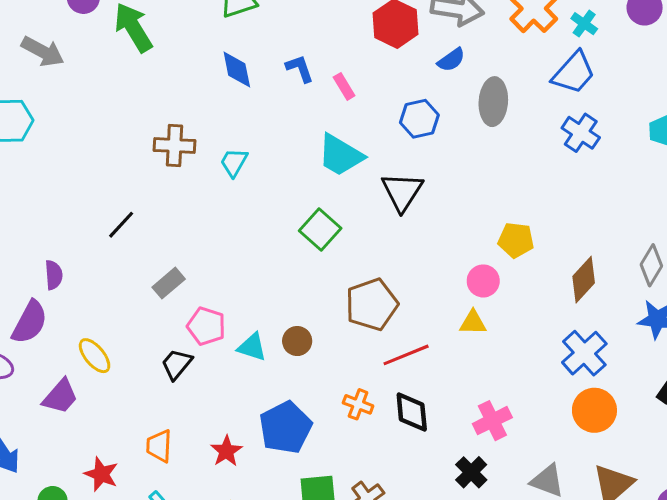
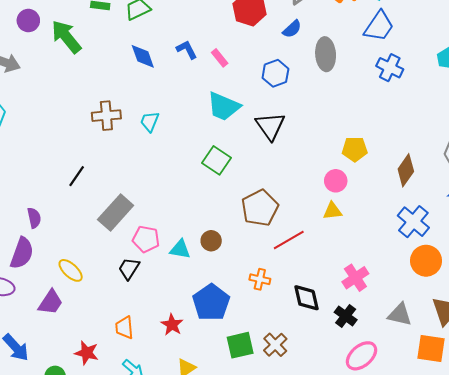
gray rectangle: (169, 283) -> (116, 212), size x1.6
black diamond: (412, 412) -> (306, 298), moved

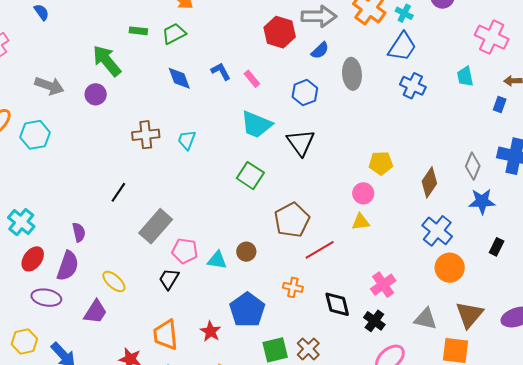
purple circle: (28, 21) -> (96, 94), moved
orange trapezoid: (124, 328) -> (166, 335), size x1.4

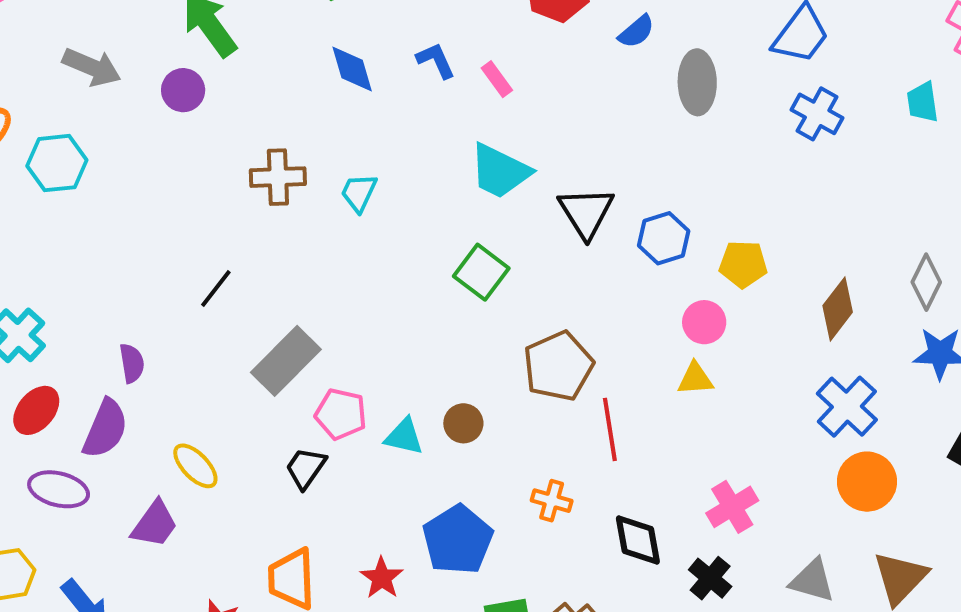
blue hexagon: (305, 93) -> (664, 238), moved
red line: (320, 250) -> (610, 429), turned -72

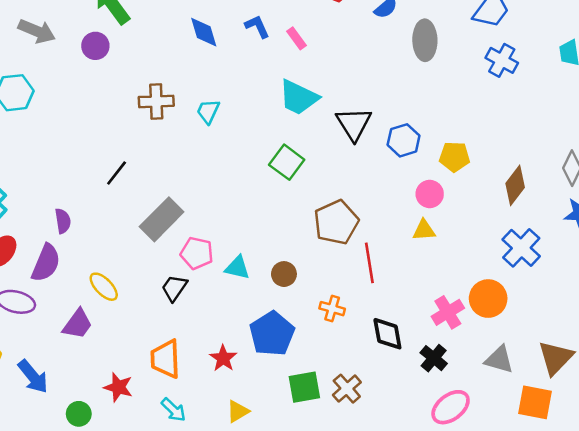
brown circle: (463, 423) -> (284, 274), moved
orange circle: (867, 482) -> (488, 299), moved

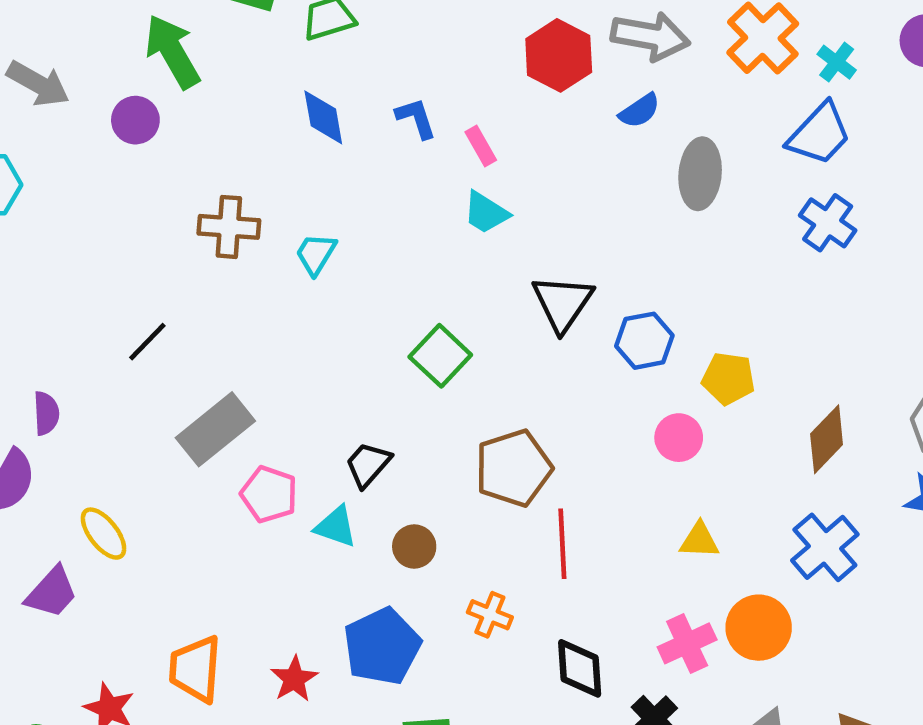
cyan trapezoid: (298, 97) -> (486, 213), moved, size x0.7
yellow triangle: (424, 230) -> (699, 540), moved
black trapezoid: (174, 288) -> (368, 464), moved

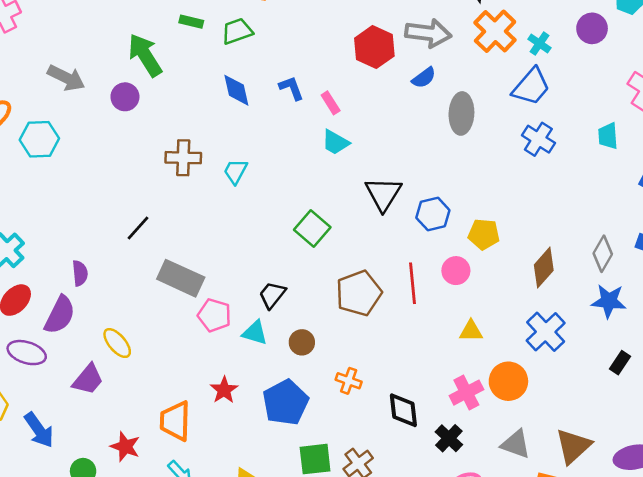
gray rectangle: (215, 429) -> (181, 278), turned 66
red line: (562, 544) -> (413, 283), moved
red star: (294, 679) -> (224, 390), moved

